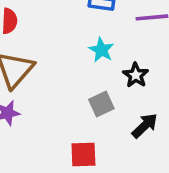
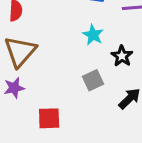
red square: (83, 155) -> (49, 118), moved

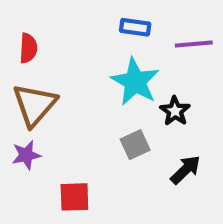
cyan star: (93, 35) -> (135, 82), size x1.6

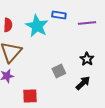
cyan star: (135, 82) -> (37, 26), moved
black star: (175, 111) -> (87, 59), moved

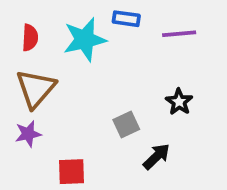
cyan star: (37, 26) -> (85, 40), turned 30
black arrow: (83, 83) -> (156, 157), moved

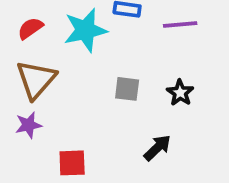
red semicircle: (30, 38) -> (30, 28), turned -128
gray square: (126, 124) -> (127, 89), moved, turned 32

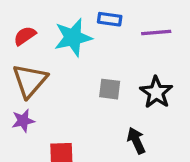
black star: (180, 93) -> (156, 92), size x1.4
black arrow: (157, 148) -> (136, 141), turned -70

